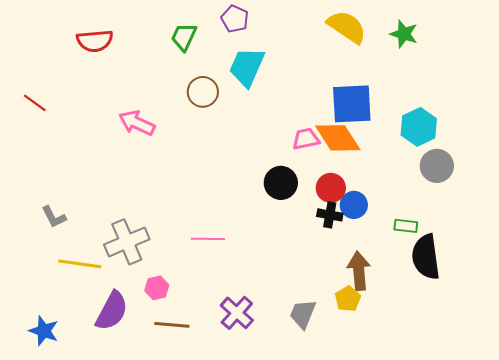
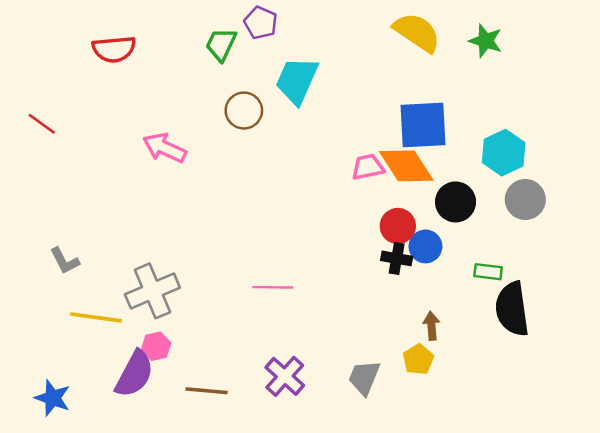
purple pentagon: (235, 19) -> (261, 23), moved
black circle: (281, 183) -> (456, 202), moved
pink line: (208, 239) -> (273, 287), moved
brown arrow: (359, 271) -> (431, 326), size x0.6
pink hexagon: (157, 288) -> (156, 346), moved

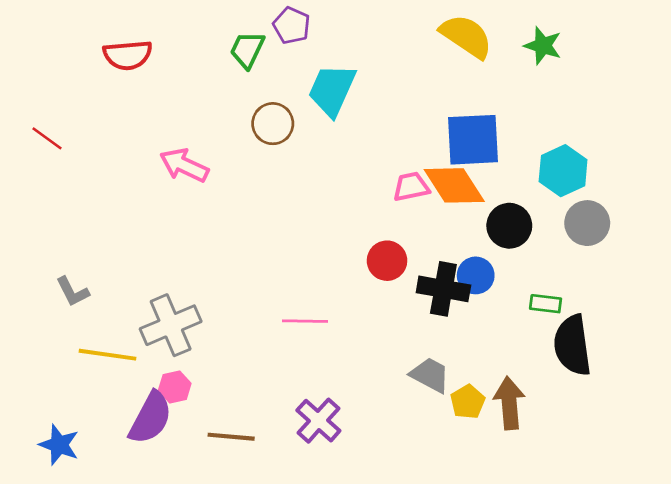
red circle: (398, 226) -> (387, 261), moved
black cross: (397, 258) -> (443, 289), size x1.5
brown arrow: (431, 326) -> (509, 403), moved, size x1.6
gray trapezoid: (364, 378) -> (430, 375), moved, turned 96

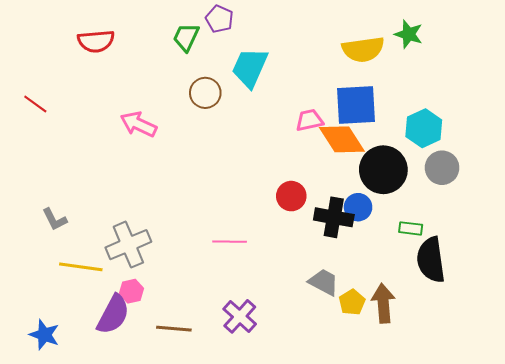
yellow semicircle: (466, 36) -> (363, 49), moved, turned 138
pink trapezoid: (411, 187) -> (309, 120), moved
black circle: (509, 226) -> (383, 170), size x1.4

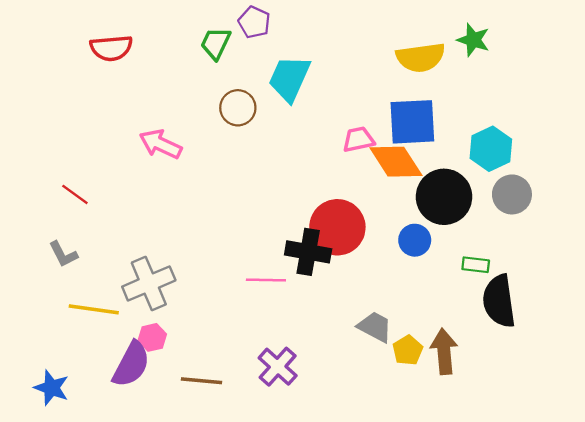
red line: (35, 104) -> (75, 194), moved
red circle: (291, 196) -> (337, 227), size x1.6
black cross: (334, 217) -> (308, 252), moved

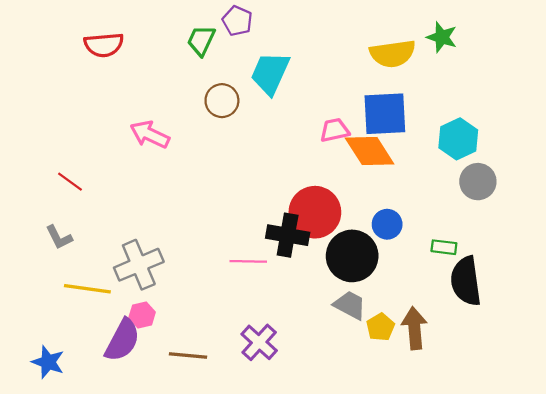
black circle: (444, 197) -> (352, 256), moved

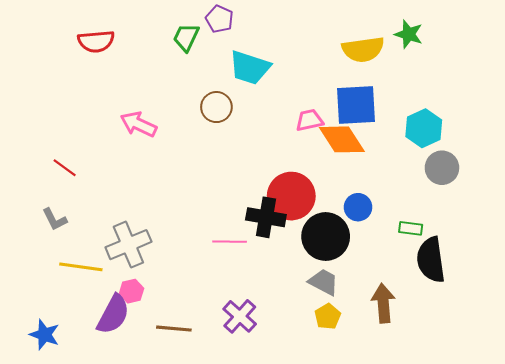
cyan trapezoid: (270, 73) -> (250, 68), turned -96
brown circle: (222, 101) -> (216, 107), moved
yellow pentagon: (381, 327) -> (328, 316), moved

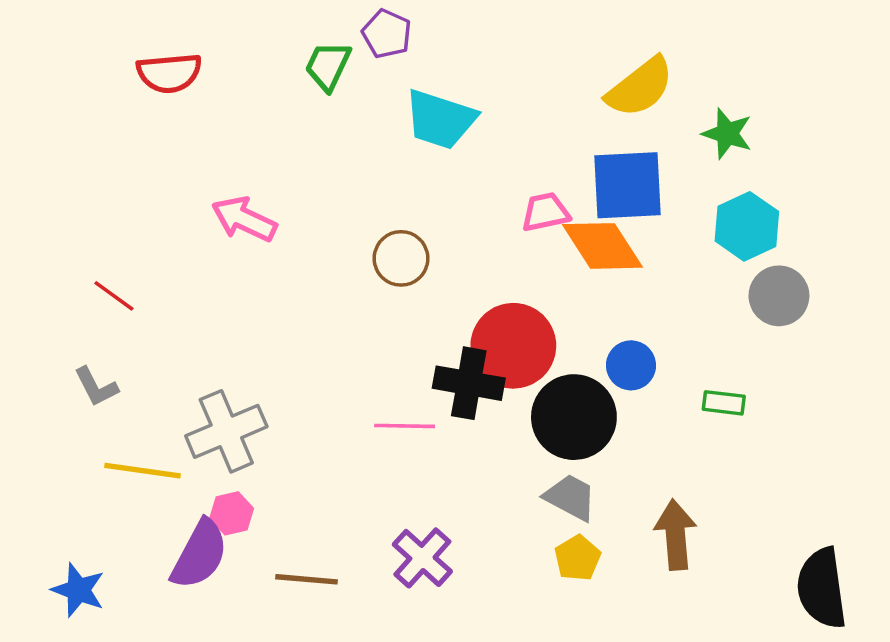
green star: (409, 34) -> (727, 134), moved
yellow semicircle: (363, 49) -> (640, 87), turned -30
brown circle: (216, 107) -> (401, 258), moved
black semicircle: (431, 260) -> (822, 588), moved

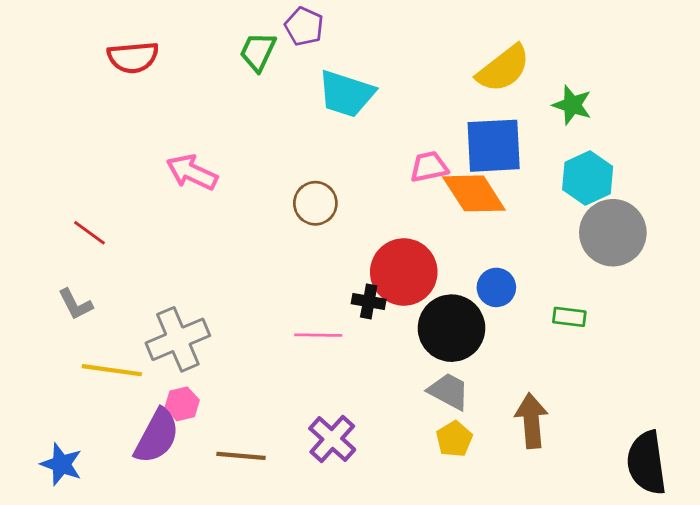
gray circle: (779, 296) -> (613, 233), size x1.4
black cross: (469, 383) -> (369, 301), size x0.6

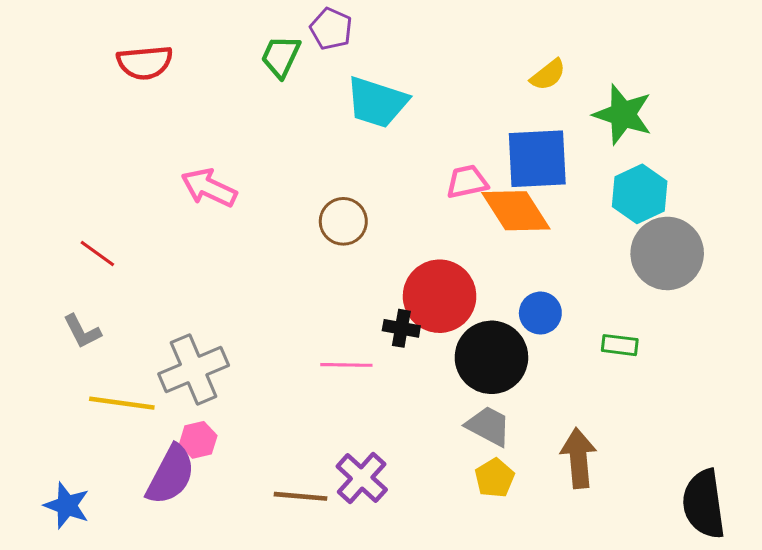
yellow semicircle: (503, 69) -> (548, 75), size x0.6
green star: (572, 105) -> (623, 114), size x1.4
brown line: (241, 456) -> (301, 496), moved

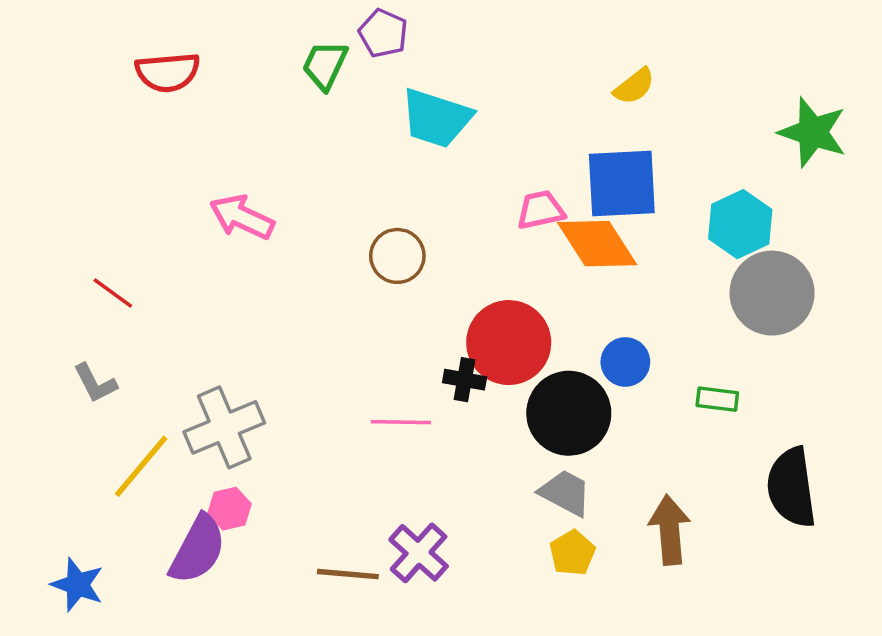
green star: (623, 114) -> (813, 132), moved
yellow line: (122, 403) -> (141, 466), turned -58
black semicircle: (704, 504) -> (791, 487), moved

